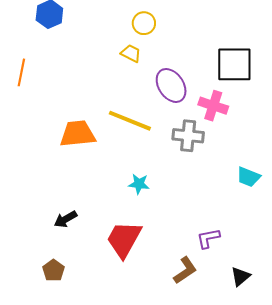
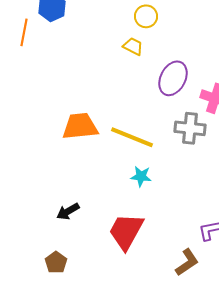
orange line: (21, 72) -> (24, 32), moved
purple ellipse: (171, 85) -> (173, 78), turned 60
yellow line: (130, 121) -> (132, 137), moved

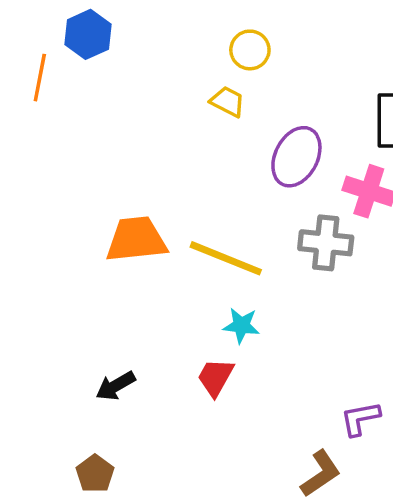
red trapezoid: (126, 231) -> (215, 377), moved, size x0.6

